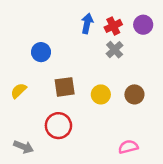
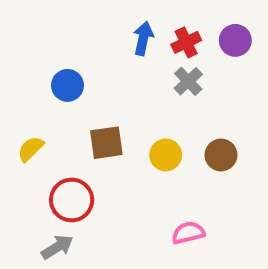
red circle: (58, 126) -> (72, 200), moved
gray arrow: (24, 147) -> (57, 247), moved, turned -54
pink semicircle: (128, 147) -> (188, 233), moved

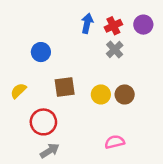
brown circle: (221, 155) -> (125, 94), moved
gray arrow: (57, 247) -> (50, 151), moved

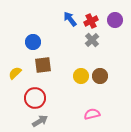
blue arrow: (87, 23) -> (70, 19), turned -49
brown square: (65, 87) -> (43, 65), moved

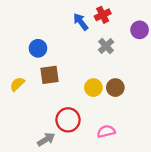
purple circle: (115, 20) -> (140, 30), moved
red cross: (91, 21) -> (103, 15), moved
red circle: (35, 98) -> (68, 120), moved

